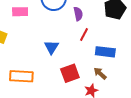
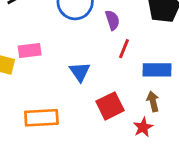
pink rectangle: (20, 12) -> (30, 51), moved
brown arrow: (100, 73) -> (153, 101), turned 40

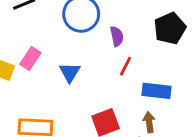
pink rectangle: (30, 51) -> (30, 58), turned -55
blue triangle: (80, 72) -> (70, 72), moved

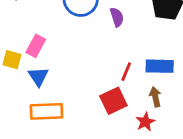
red line: (126, 66) -> (126, 72), moved
blue triangle: (70, 72) -> (38, 77), moved

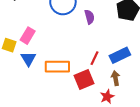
blue rectangle: (160, 66) -> (120, 55), turned -30
orange rectangle: (46, 111) -> (57, 67), moved

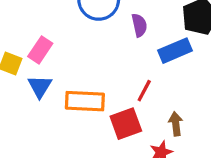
blue rectangle: (120, 55) -> (175, 51), moved

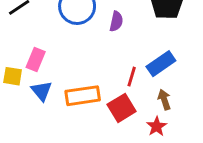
purple semicircle: (139, 25) -> (116, 21), turned 36
blue rectangle: (175, 51) -> (161, 64), moved

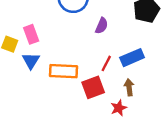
purple semicircle: (116, 21) -> (102, 26), moved
pink rectangle: (36, 59) -> (31, 34), turned -54

